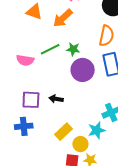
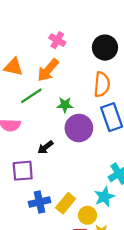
green line: (50, 49) -> (31, 96), moved
black arrow: (56, 99) -> (45, 147), moved, turned -40
blue cross: (24, 126) -> (39, 202), moved

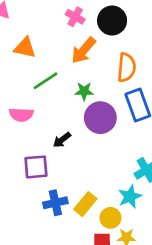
black circle: (105, 48) -> (112, 20), moved
orange arrow: (48, 70) -> (84, 50), moved

